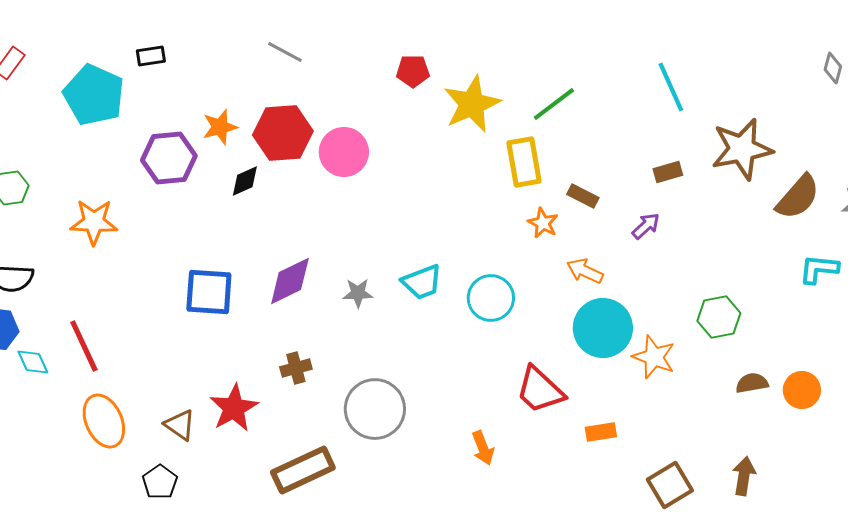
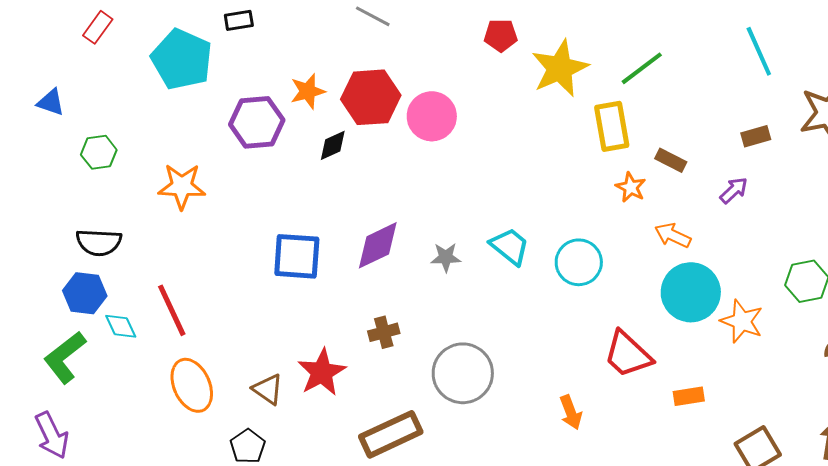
cyan trapezoid: (422, 282) -> (510, 246), turned -120

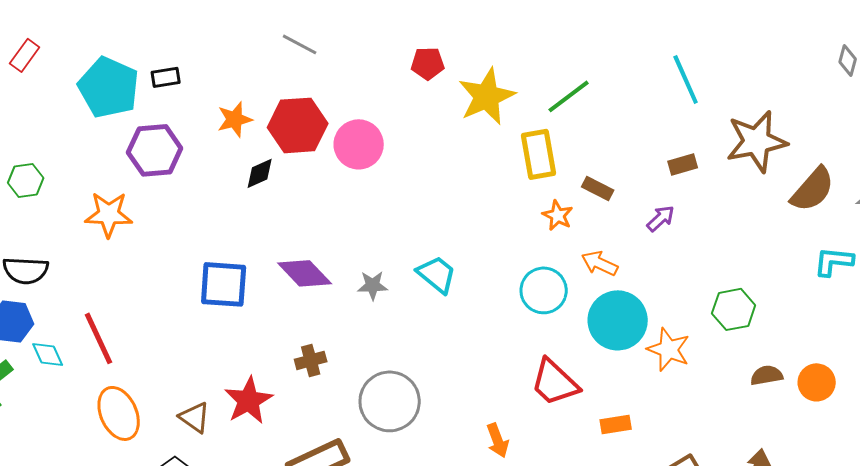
black rectangle: (239, 20) -> (166, 77), moved
purple hexagon: (257, 122) -> (155, 150), moved
purple diamond: (378, 245) -> (305, 273), turned 72
cyan circle: (579, 262) -> (544, 290), moved

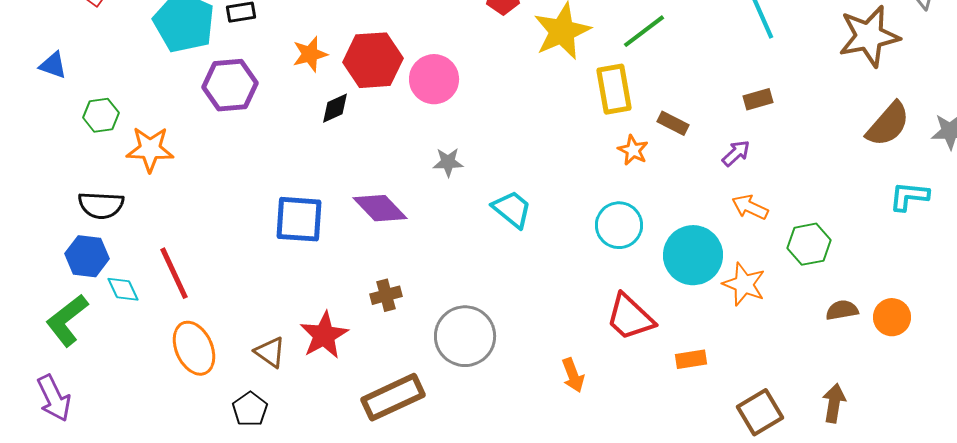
brown star: (757, 141) -> (869, 36), moved
orange star: (109, 214) -> (150, 149), moved
orange arrow: (600, 263) -> (750, 207), moved
gray star: (373, 285) -> (448, 162), moved

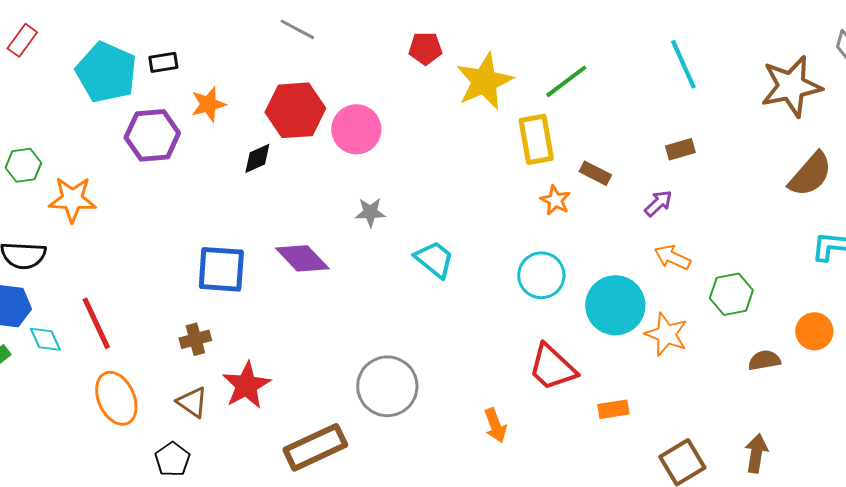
orange star: (310, 54) -> (208, 104), moved
brown cross: (386, 295) -> (195, 339), moved
orange circle: (892, 317) -> (814, 331), moved

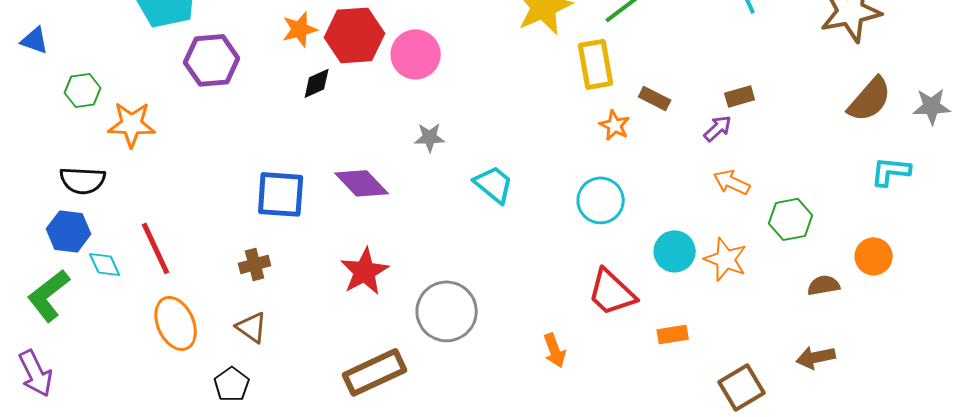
orange star: (208, 104) -> (300, 29), moved
brown rectangle: (680, 149) -> (740, 96), moved
cyan circle: (615, 305) -> (675, 251), moved, size x0.7
red star: (246, 385) -> (365, 271), moved
brown arrow: (756, 453) -> (816, 357), moved, turned -111

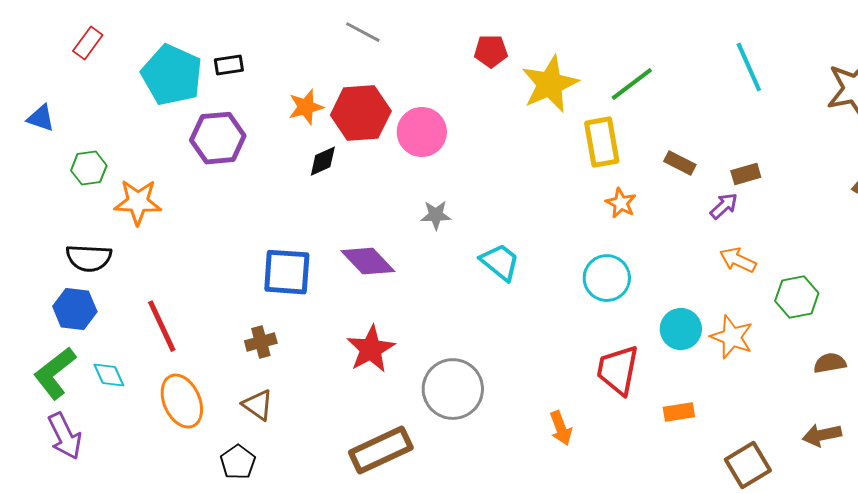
brown rectangle: (655, 98) -> (680, 163), moved
cyan diamond: (105, 264) -> (109, 375), moved
red trapezoid: (612, 292) -> (618, 370), turned 58
purple arrow: (36, 373) -> (65, 436), moved

